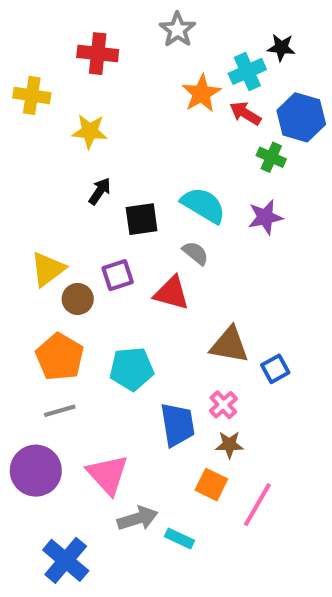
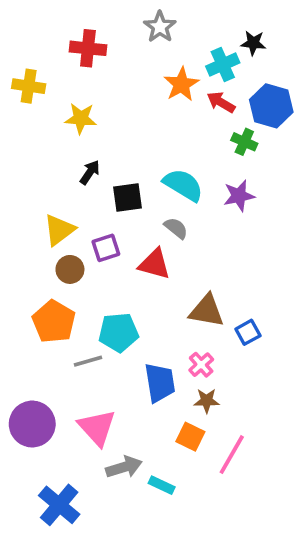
yellow triangle: (48, 269) -> (59, 230), moved
gray line: (60, 411) -> (88, 361), moved

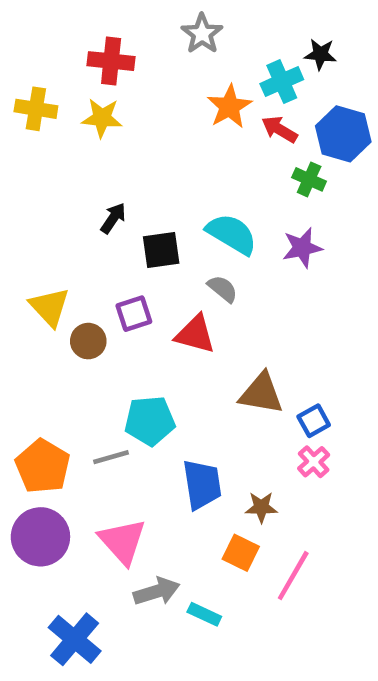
yellow star: (81, 118) -> (102, 118), moved
yellow triangle: (59, 230) -> (50, 307), moved, turned -36
orange pentagon: (54, 322) -> (43, 466), moved
pink cross: (201, 365) -> (314, 462), moved

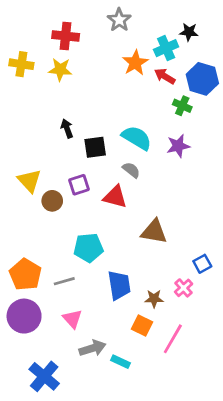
black arrow: (113, 218) -> (67, 128), turned -54
blue square: (314, 421) -> (202, 264), moved
gray line: (111, 457) -> (64, 281), moved
pink cross: (314, 462) -> (184, 288), moved
pink triangle: (122, 541) -> (72, 319), size x0.7

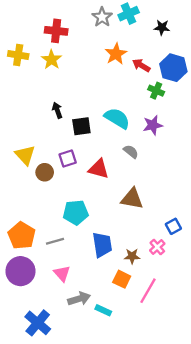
cyan cross: (166, 48) -> (129, 14), moved
yellow star: (60, 70) -> (52, 60), turned 30
gray semicircle: (131, 170) -> (131, 152), moved

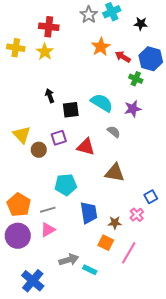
pink triangle: (62, 273) -> (48, 230), moved, turned 42

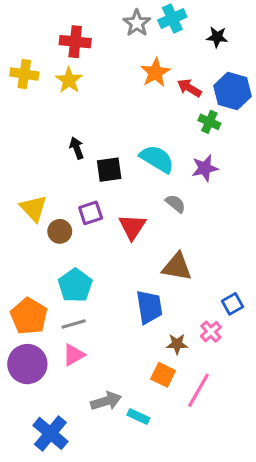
red triangle: (86, 147) -> (132, 227), turned 48
cyan pentagon: (66, 185) -> (75, 285), moved, turned -30
blue trapezoid: (89, 213) -> (149, 307), moved

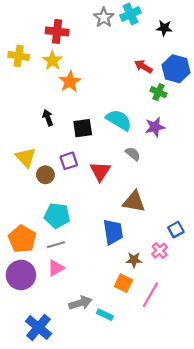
orange star: (155, 72) -> (70, 82), moved
black arrow: (77, 148) -> (48, 118), moved
cyan pentagon: (75, 285) -> (57, 216), turned -30

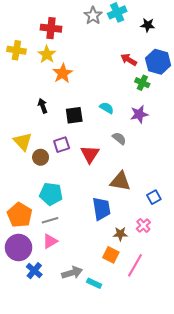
cyan semicircle: (119, 120) -> (107, 108), size x0.6
blue square: (176, 230) -> (154, 197), moved
blue cross: (38, 327) -> (34, 271), moved, size x0.7

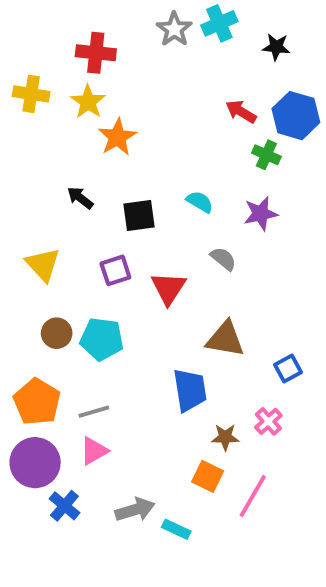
black arrow: (43, 106) -> (80, 198), turned -32
brown circle: (41, 157) -> (57, 333), moved
cyan pentagon: (51, 194) -> (102, 339), moved

